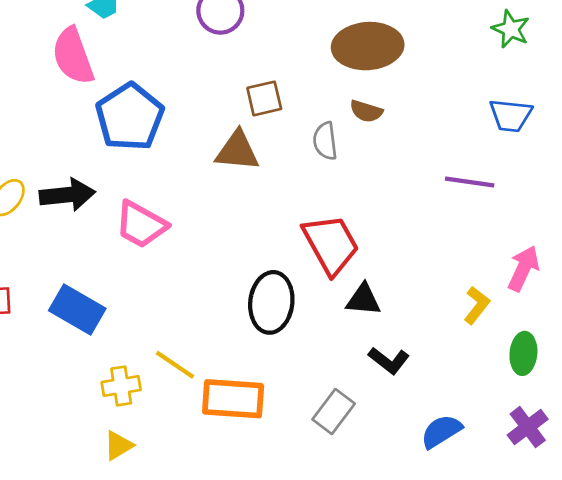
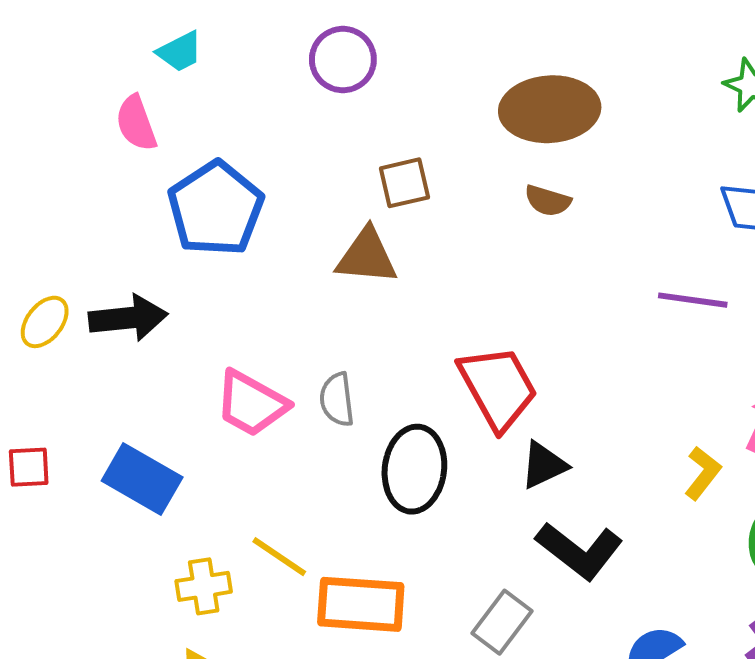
pink semicircle: (73, 56) -> (136, 123), size x0.7
gray semicircle: (325, 141) -> (337, 400), moved
pink trapezoid: (141, 225) -> (251, 403), moved
black triangle: (363, 300) -> (544, 465), turned -30
black L-shape: (389, 360) -> (579, 551), size x1.5

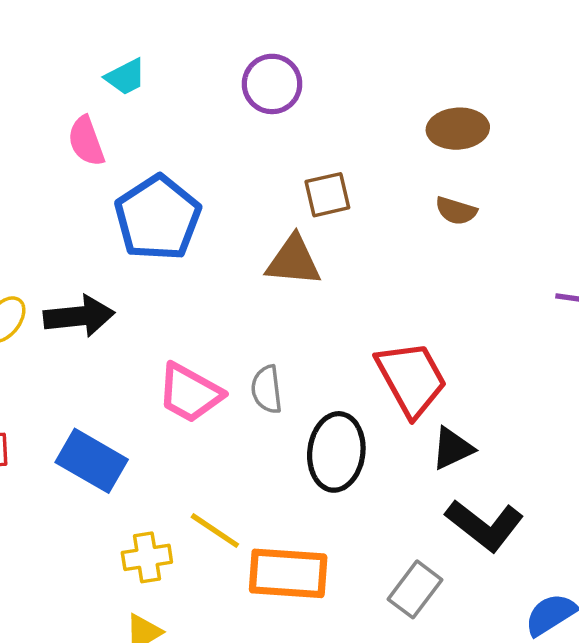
brown ellipse: (550, 109) -> (458, 129), size x0.7

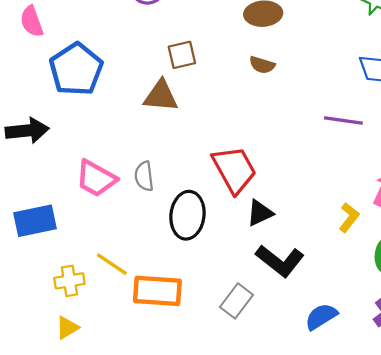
blue rectangle: (92, 461) -> (35, 221), turned -42

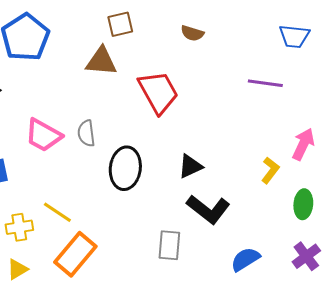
red trapezoid: (234, 170) -> (158, 92), moved
orange rectangle: (157, 291) -> (75, 254), moved, turned -54
gray rectangle: (236, 301) -> (169, 245), turned -32

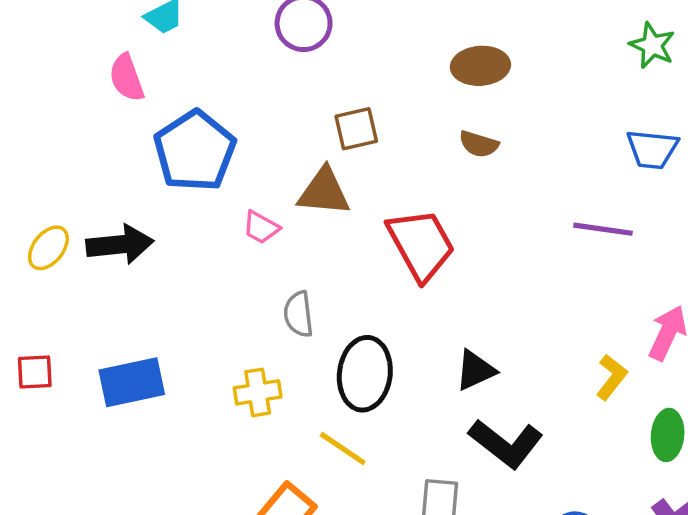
pink trapezoid: (43, 135) -> (261, 227), moved, size x0.6
yellow line: (57, 212) -> (343, 449), moved
yellow cross: (19, 227) -> (258, 392), moved

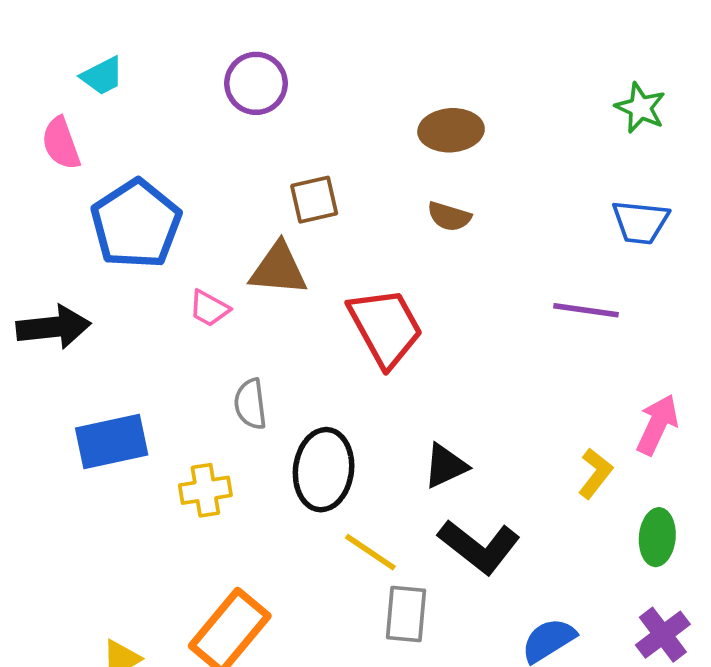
blue rectangle: (132, 382) -> (112, 442), moved
yellow line: (343, 449) -> (370, 552), moved

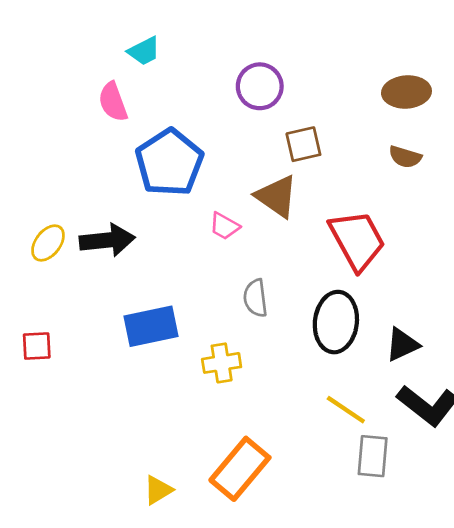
purple circle: (256, 83) -> (260, 86), moved
brown triangle: (279, 269) -> (277, 196), turned 30
black ellipse: (324, 470) -> (336, 322), moved

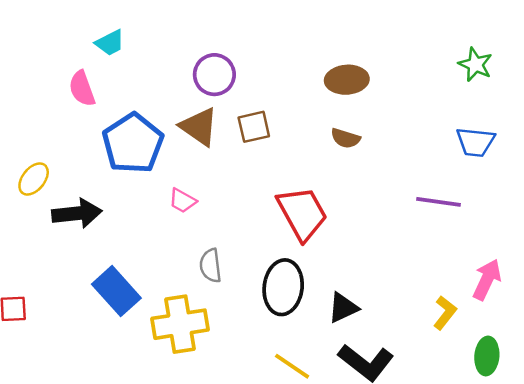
brown triangle: (277, 196) -> (199, 127), moved
yellow ellipse: (48, 243) -> (34, 179), moved
blue rectangle: (151, 326) -> (116, 291), turned 60
yellow cross: (222, 363) -> (180, 324), size x1.6

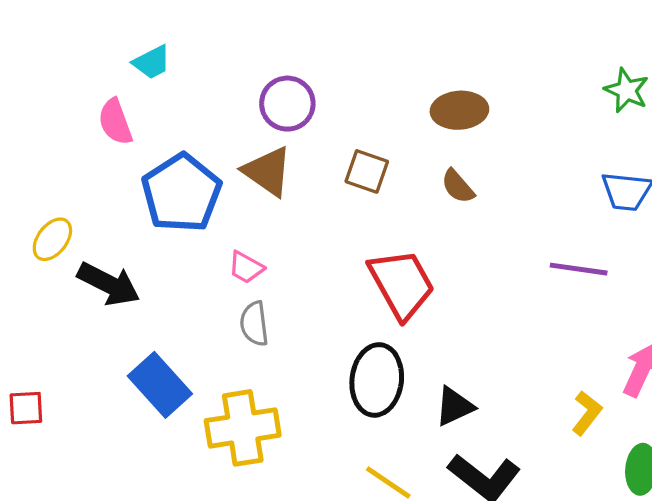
brown square: (254, 127) -> (367, 171), moved, turned 32
brown semicircle: (346, 138) -> (458, 186), turned 32
black arrow: (77, 213) -> (109, 284), turned 33
gray semicircle: (211, 266) -> (254, 324), moved

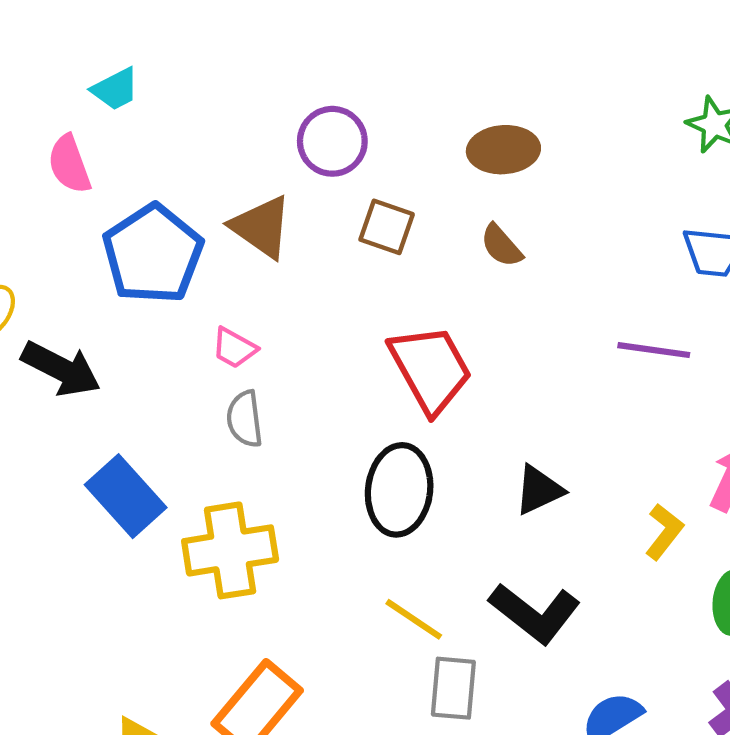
purple circle: (287, 104) -> (332, 141), moved
black triangle: (454, 406) -> (539, 490), moved

